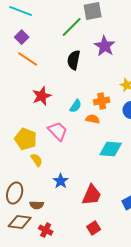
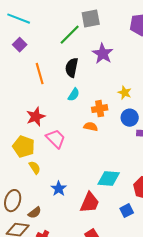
orange line: (28, 59) -> (40, 74), moved, turned 40
red star: (42, 96) -> (36, 117), moved
cyan semicircle: (76, 106) -> (74, 95), moved
cyan diamond: (111, 149) -> (109, 179), moved
brown semicircle: (37, 205) -> (35, 213), turned -40

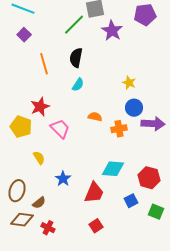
purple star: (103, 54) -> (112, 31), moved
orange cross: (100, 109) -> (119, 129), moved
yellow pentagon: (24, 147) -> (21, 127), moved

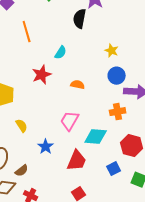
black semicircle: (76, 58) -> (80, 19), moved
red star: (40, 107) -> (42, 75), moved
pink trapezoid: (60, 129) -> (70, 121), moved, turned -105
orange cross: (119, 129) -> (118, 112), moved

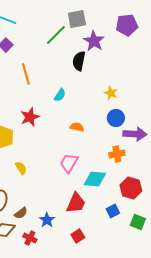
red star: (42, 75) -> (30, 117), moved
blue star: (46, 147) -> (47, 220), moved

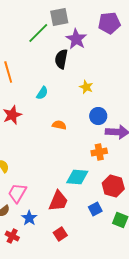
yellow star: (111, 93) -> (86, 87), moved
pink trapezoid: (69, 163) -> (17, 193), moved

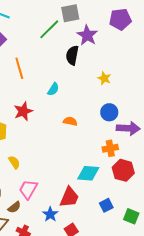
yellow star: (86, 87) -> (104, 78), moved
red hexagon: (113, 186) -> (123, 170), moved
blue star: (29, 218) -> (50, 214), moved

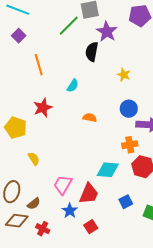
pink trapezoid: (28, 189) -> (63, 185), moved

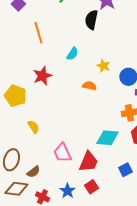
yellow star: (124, 75) -> (103, 66), moved
pink trapezoid: (63, 185) -> (62, 153), turned -55
blue star: (70, 211) -> (67, 191), moved
red square: (91, 227) -> (91, 187), moved

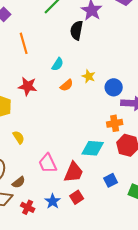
red star: (42, 76) -> (28, 86), turned 30
orange semicircle: (89, 86) -> (67, 85), moved, turned 128

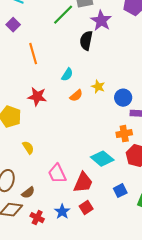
cyan diamond: (93, 148) -> (102, 159), turned 35

